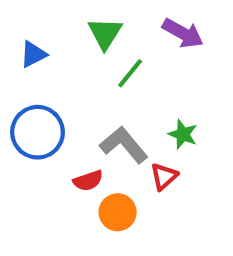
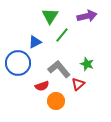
purple arrow: (183, 33) -> (87, 16), turned -42
blue triangle: (33, 54) -> (35, 42), moved

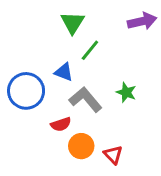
purple arrow: (87, 16) -> (142, 21), moved
blue triangle: (35, 42) -> (64, 72), moved, turned 48
red triangle: (78, 84) -> (113, 155), moved, turned -32

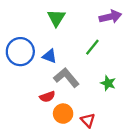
green line: (90, 50) -> (92, 47), moved
blue circle: (26, 91) -> (20, 52), moved
green star: (126, 92) -> (108, 83), moved

